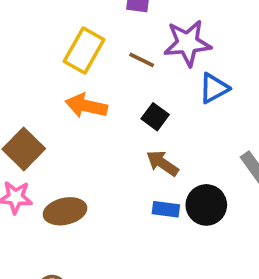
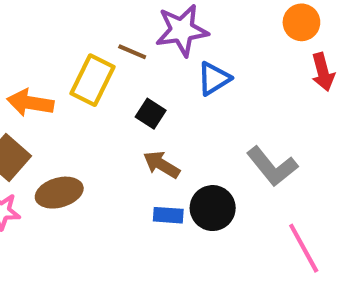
yellow rectangle: (84, 50) -> (92, 80), moved
orange arrow: (86, 106) -> (30, 103), moved
brown ellipse: (65, 211) -> (59, 193), moved

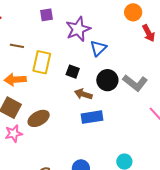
brown line: (132, 52) -> (17, 46), moved
black circle: (213, 208) -> (107, 80), moved
blue rectangle: (168, 215) -> (92, 117), size x1.5

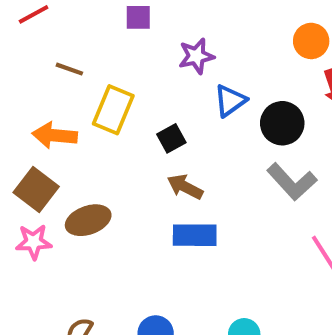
purple star: (78, 29) -> (196, 56), size x0.7
black square: (73, 72) -> (171, 138), turned 32
black circle: (107, 80) -> (282, 123), moved

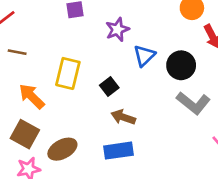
brown line: (69, 69) -> (17, 52), moved
orange arrow: (55, 135) -> (32, 96), turned 48
blue rectangle: (195, 235) -> (118, 151), moved

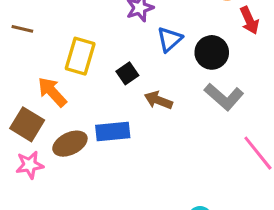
orange arrow: (32, 96) -> (52, 92), moved
brown arrow: (123, 117) -> (158, 100), moved
blue rectangle: (118, 151) -> (113, 131), moved

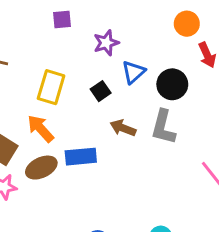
black square: (127, 73) -> (101, 91), moved
orange arrow: (52, 92) -> (41, 129), moved
gray L-shape: (224, 97) -> (163, 127), moved, turned 63

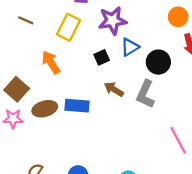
purple star: (106, 43) -> (113, 21), size x1.4
yellow rectangle: (51, 87) -> (69, 27), moved
orange arrow: (41, 129) -> (51, 62), moved

